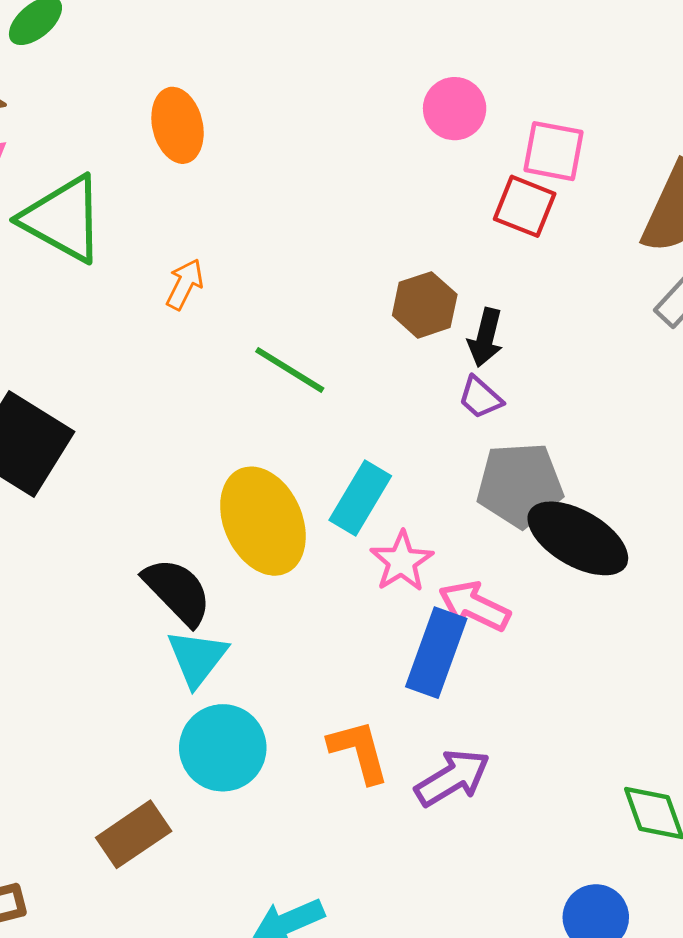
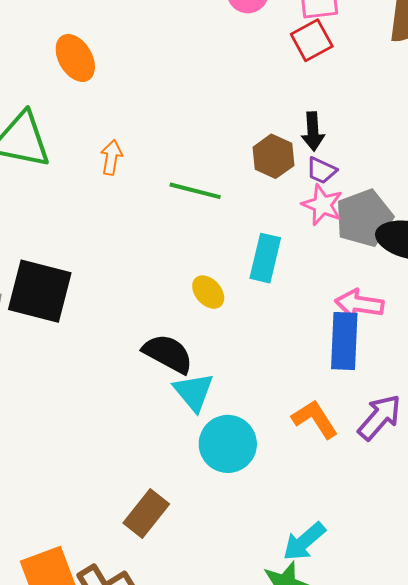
red square: (525, 206) -> (312, 40), turned -33
brown hexagon: (425, 305) -> (273, 156), moved
yellow ellipse: (263, 521) -> (208, 292), size x0.5
pink star: (402, 561) -> (322, 205), moved
brown rectangle: (134, 834) -> (146, 513), moved

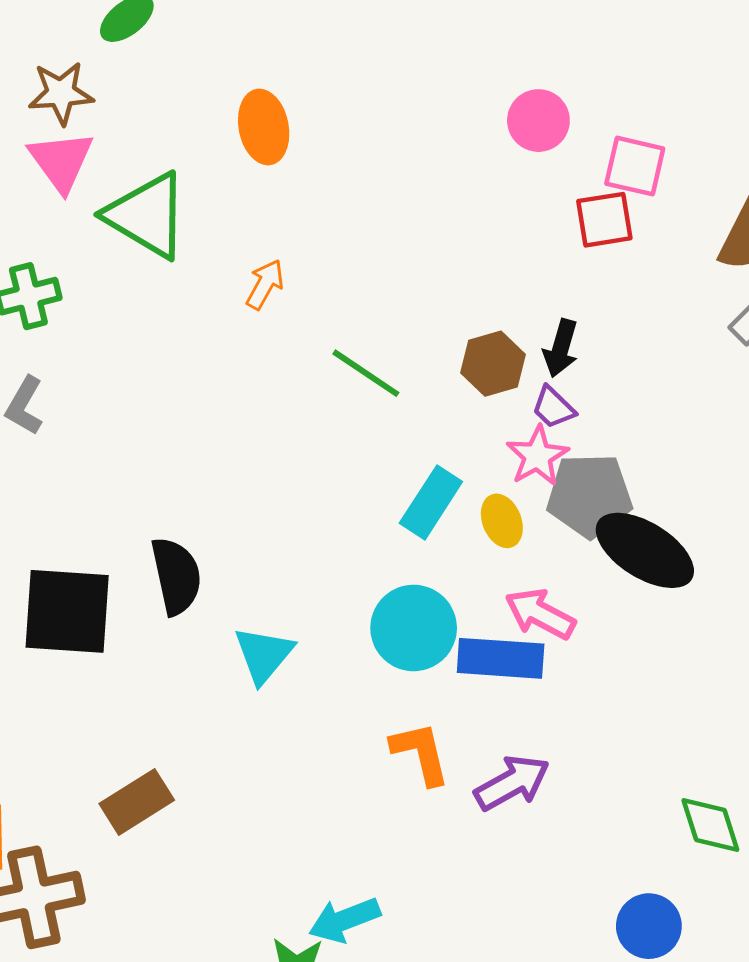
black square: (40, 291) -> (67, 611), moved, turned -30
yellow ellipse: (208, 292) -> (502, 521), moved
blue rectangle: (344, 341) -> (501, 658), turned 72
black semicircle: (168, 354) -> (176, 576), moved, turned 30
cyan circle: (228, 444) -> (414, 628), moved

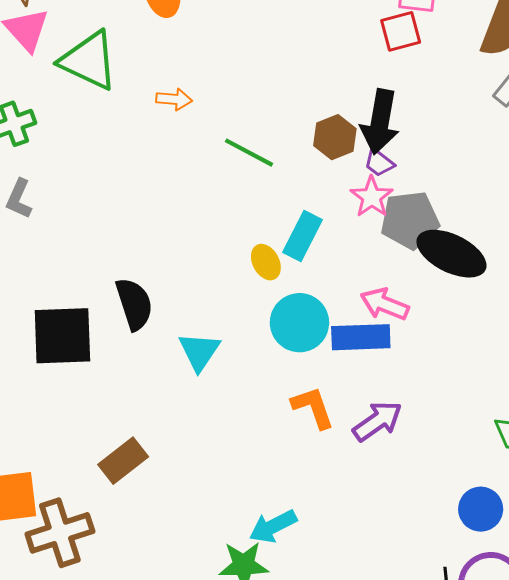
orange arrow: (265, 284) -> (174, 99), turned 72
black arrow: (561, 348) -> (380, 122), size x1.6
yellow ellipse: (502, 521) -> (266, 262), moved

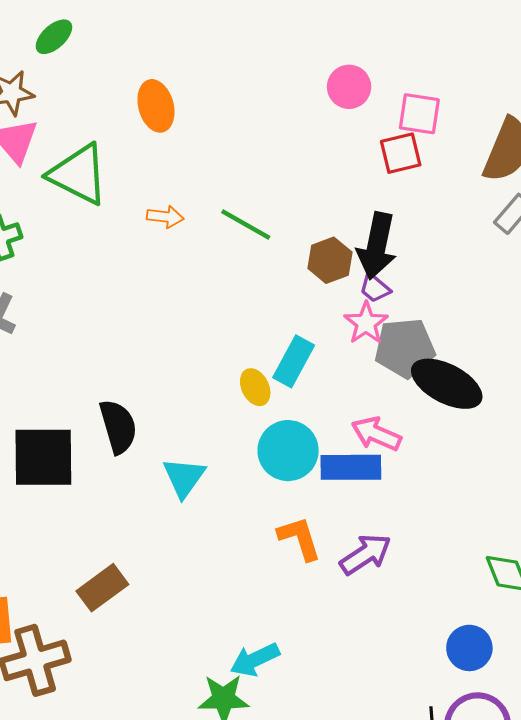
green line: (249, 153) -> (246, 225), moved

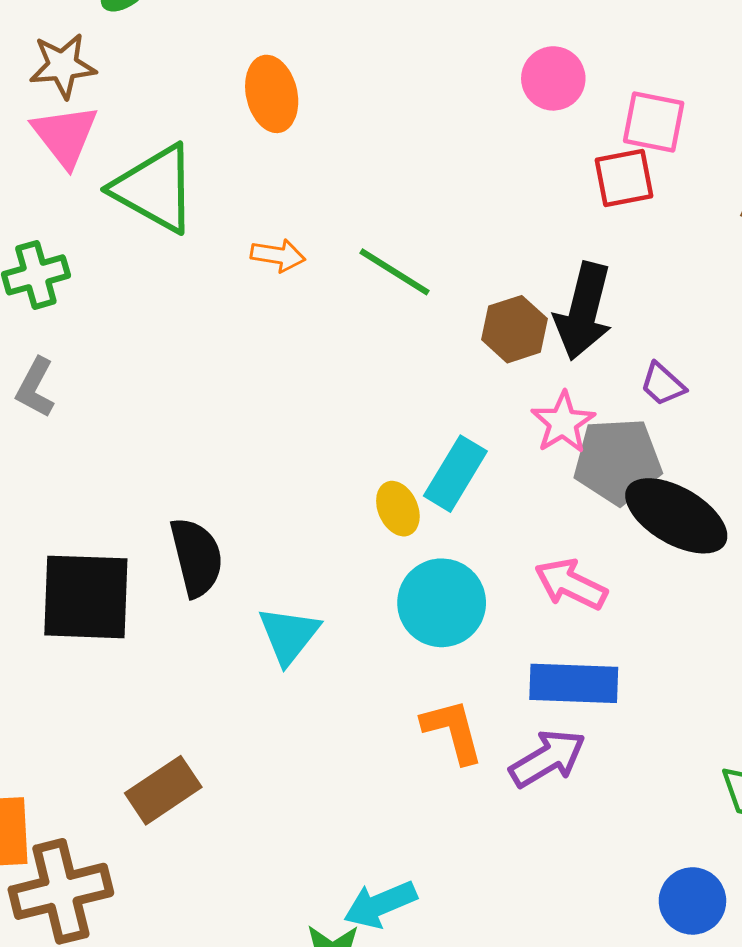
purple trapezoid: (375, 288) -> (663, 384), moved
blue rectangle: (351, 467) -> (574, 683), moved

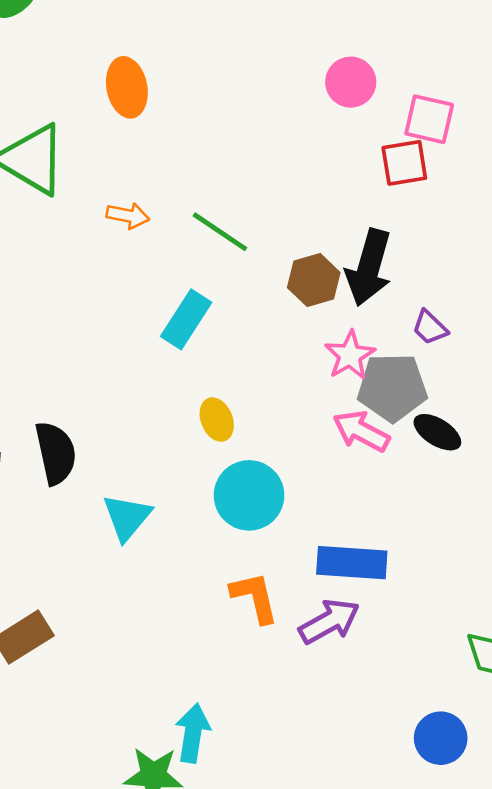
cyan rectangle: (455, 474) -> (186, 319), moved
black ellipse: (676, 516) -> (437, 432), size x0.6
pink arrow: (571, 584) -> (361, 431), moved
cyan arrow: (380, 904) -> (193, 733), turned 120

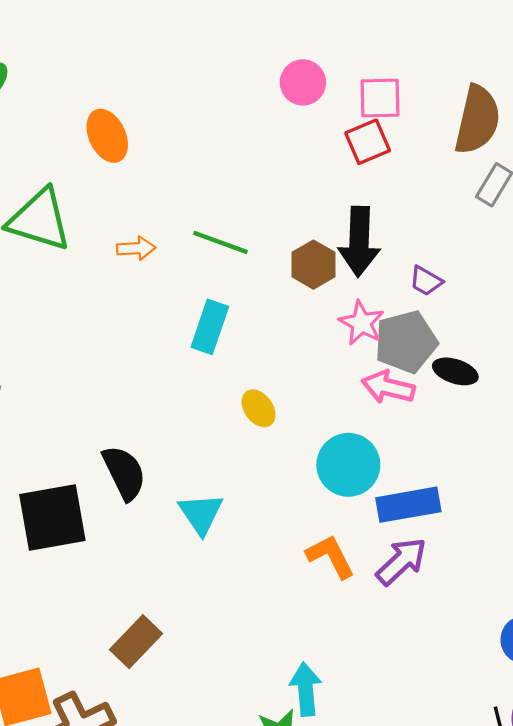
cyan circle: (249, 495) -> (348, 465), moved

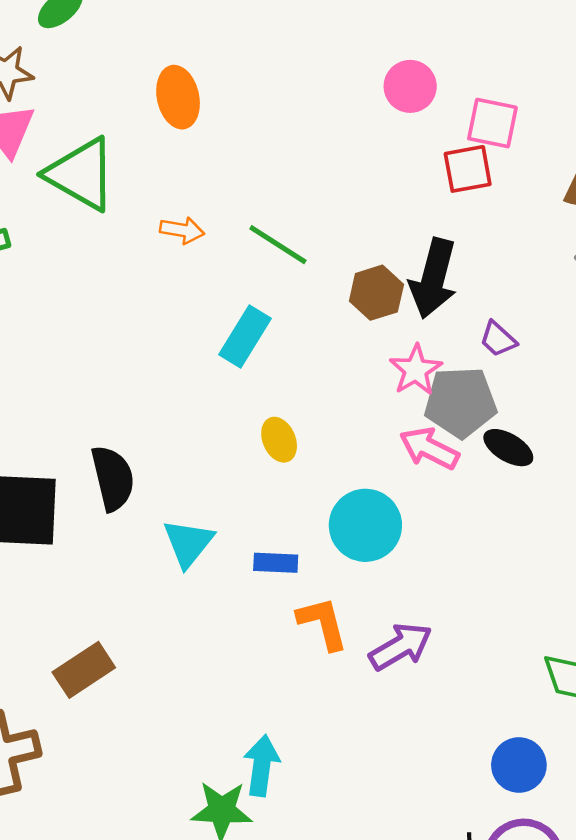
blue rectangle: (408, 505) -> (276, 563), moved, size x0.6

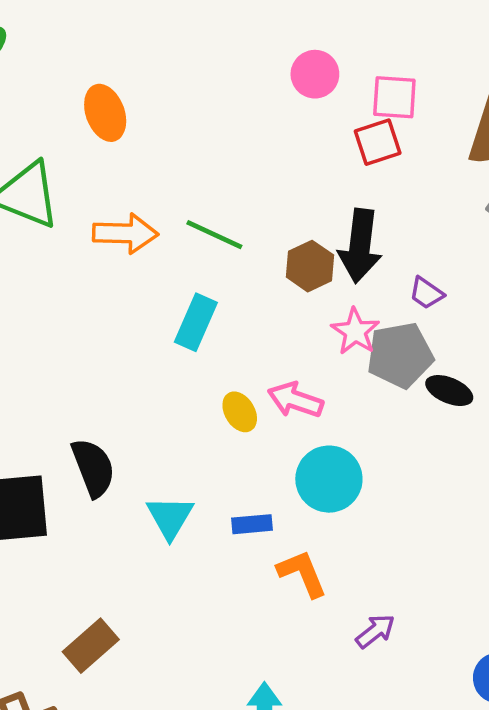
orange arrow: (182, 230) -> (125, 233), size x1.6
pink arrow: (429, 448) -> (295, 400), moved
purple arrow: (401, 647) -> (375, 631), moved, size x0.7

